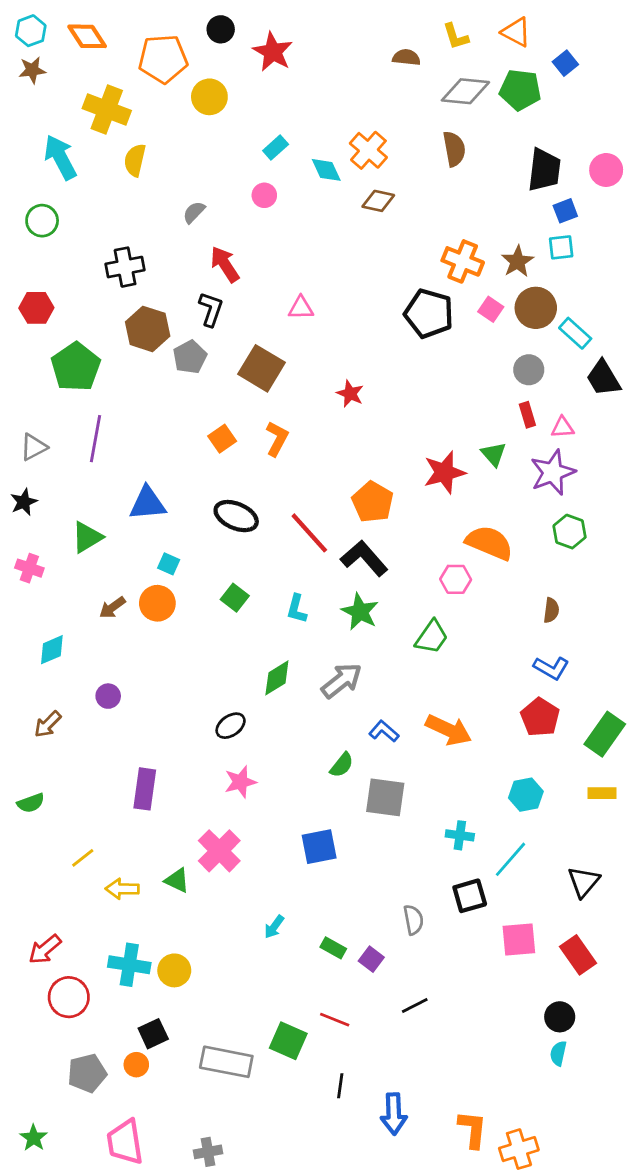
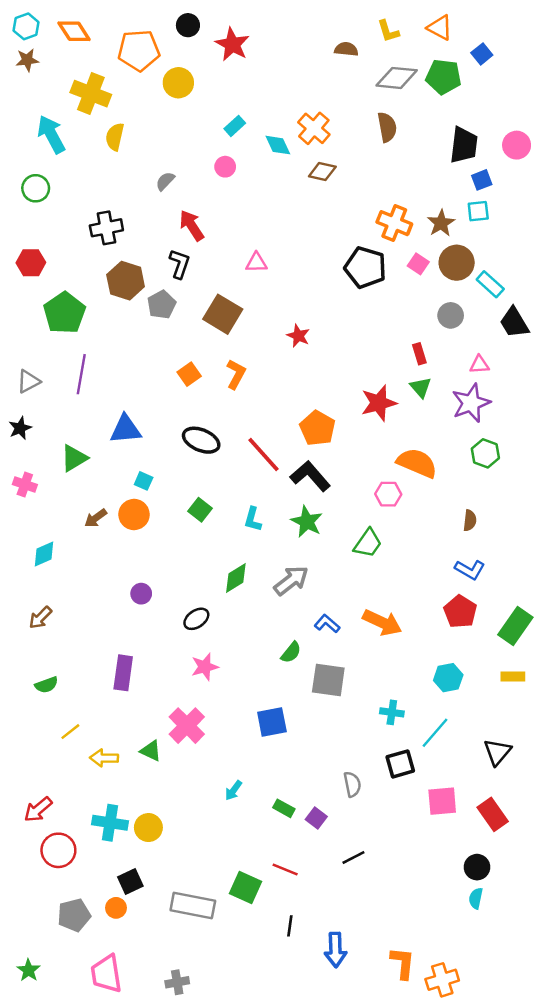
red rectangle: (527, 415) -> (419, 354), moved
purple circle: (108, 696) -> (141, 594), moved
green semicircle: (31, 803) -> (46, 685), moved

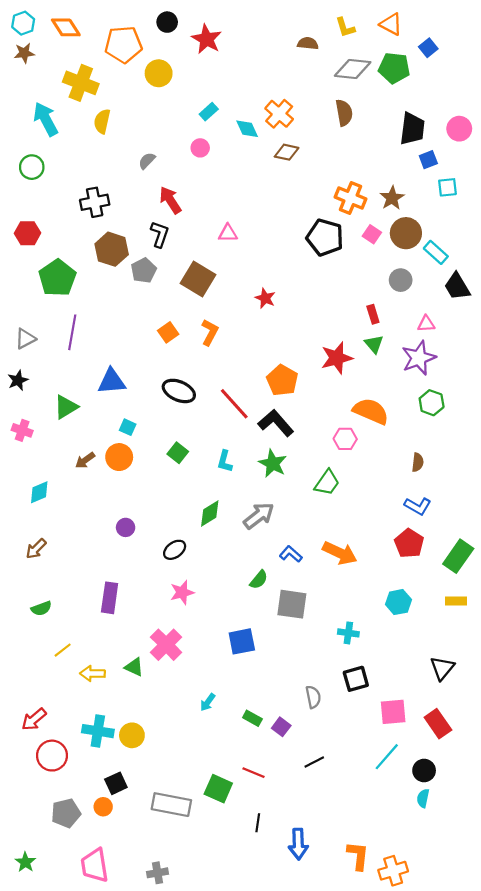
cyan square: (478, 211) -> (448, 187), moved
cyan line: (435, 733) -> (387, 757), moved

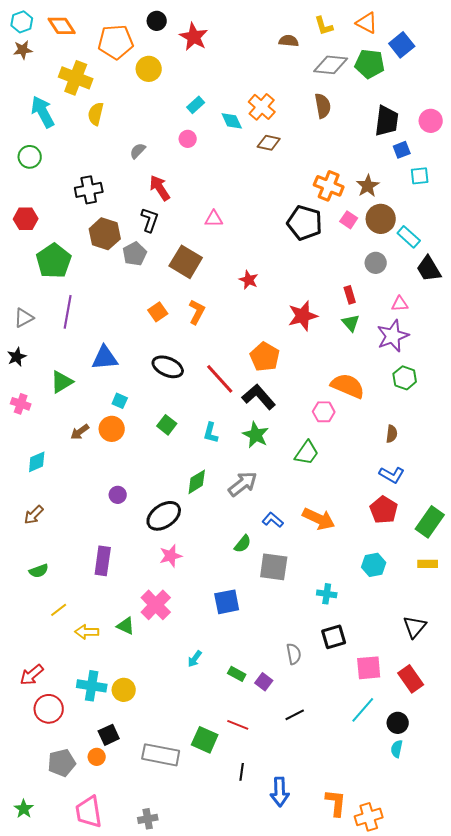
blue square: (428, 48) -> (402, 45), size x1.4
red star: (337, 358) -> (303, 316), moved
black ellipse: (175, 550) -> (164, 516), size x1.6

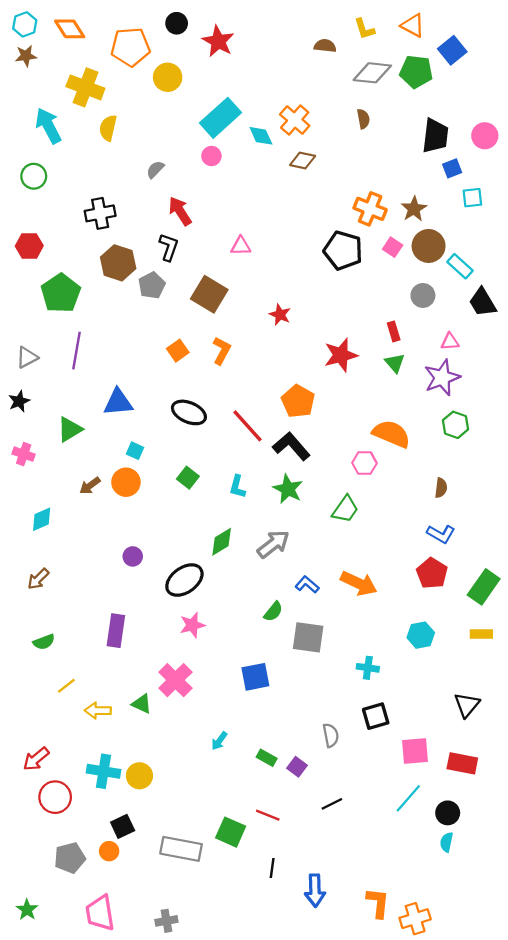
cyan rectangle: (196, 105) -> (220, 118), size x2.0
brown semicircle: (323, 106) -> (363, 119), size x0.7
red rectangle: (411, 679) -> (462, 763), turned -44

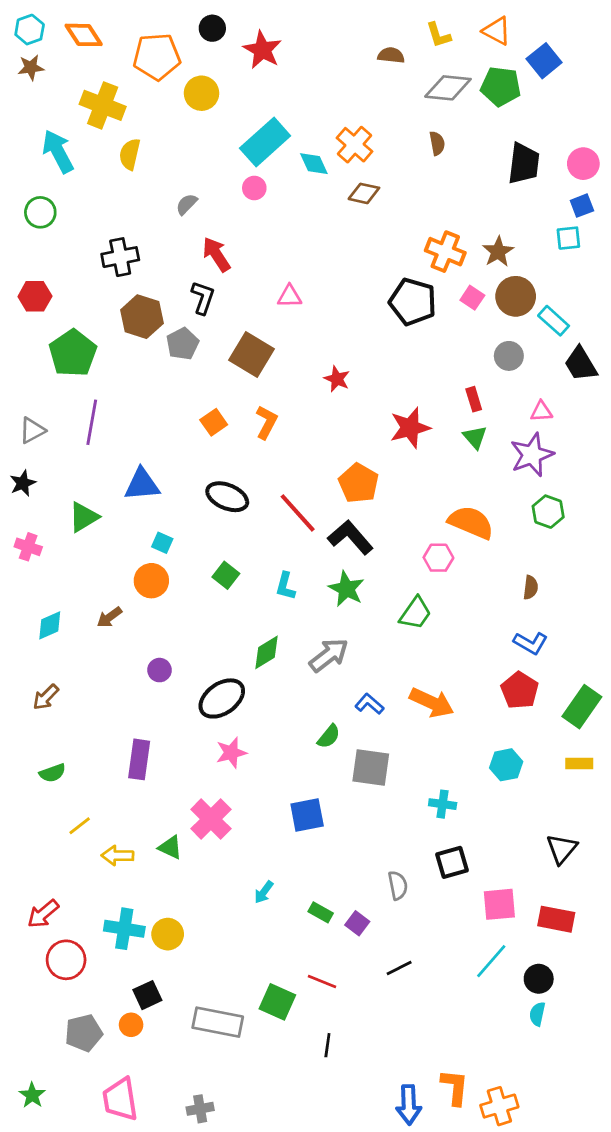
blue square: (452, 168) -> (582, 206), moved
brown arrow: (90, 486) -> (109, 617), moved
blue arrow: (315, 890) -> (409, 1105), moved

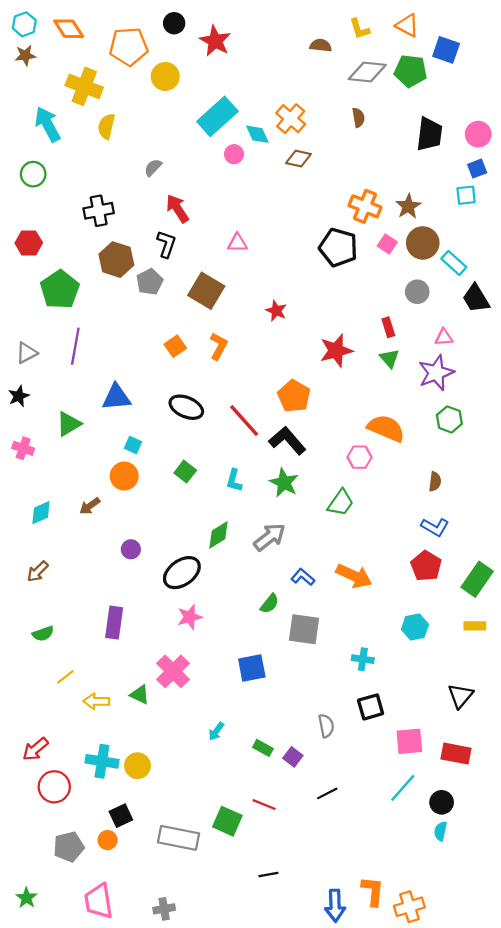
blue square: (544, 61) -> (446, 50), turned -32
pink circle: (254, 188) -> (234, 154), moved
black line: (327, 1045) -> (268, 874), moved, turned 72

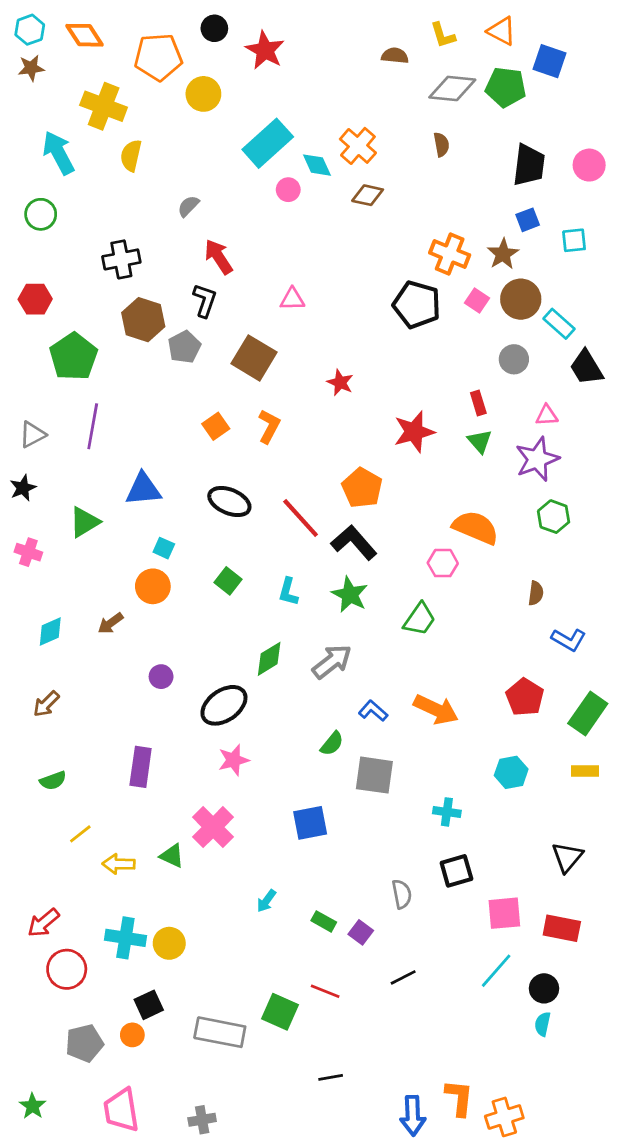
blue square: (477, 169) -> (528, 220), moved
blue L-shape: (435, 527) -> (569, 640), moved

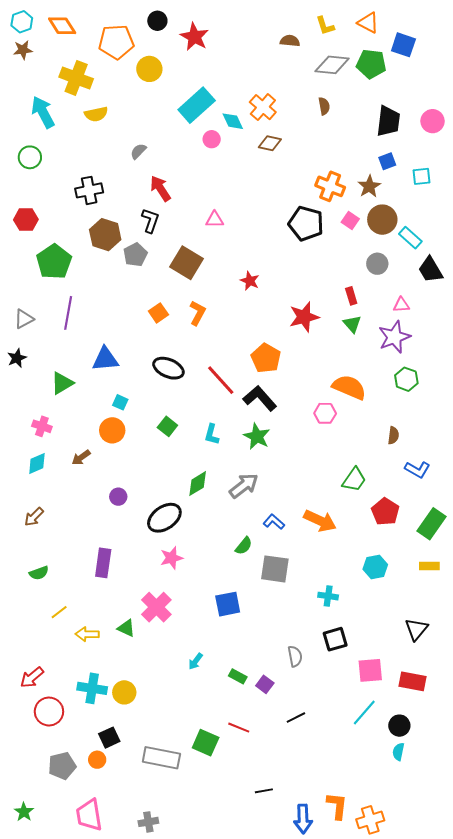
yellow semicircle: (131, 156) -> (96, 114), turned -115
pink cross: (28, 552) -> (42, 426), moved
green trapezoid: (420, 619) -> (354, 480), moved
black line: (331, 1077) -> (264, 791), moved

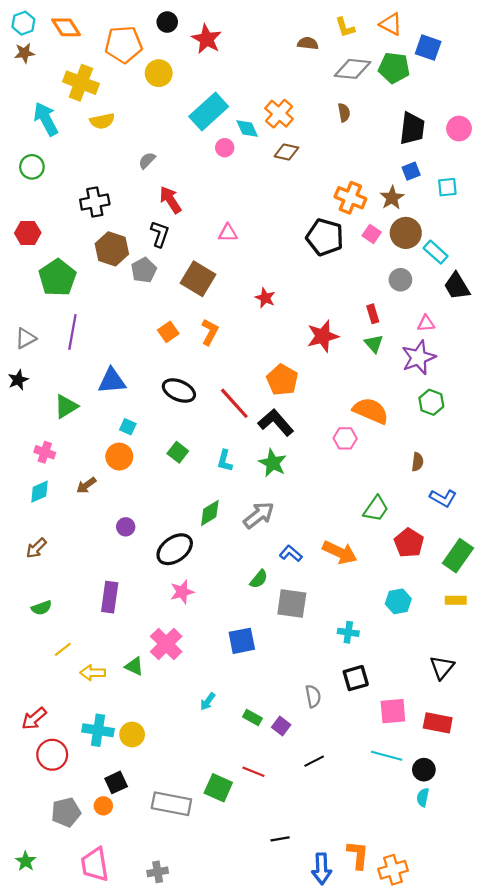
cyan line: (364, 713) -> (387, 756), turned 64

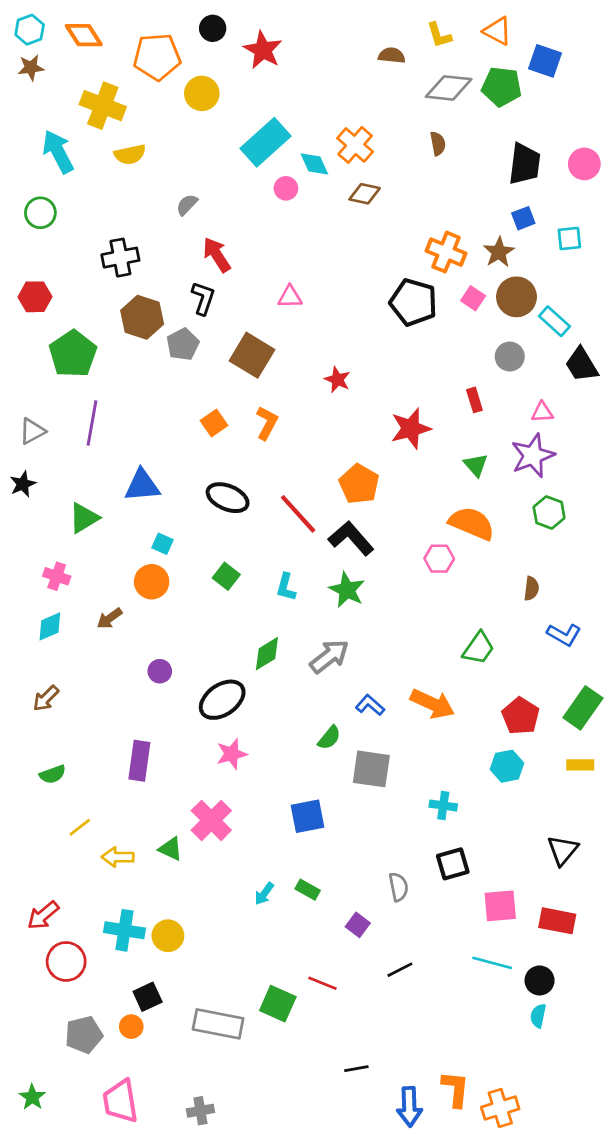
green triangle: (374, 344) -> (476, 465), moved
red pentagon: (409, 543) -> (521, 716), moved
green rectangle: (252, 717) -> (308, 890), moved

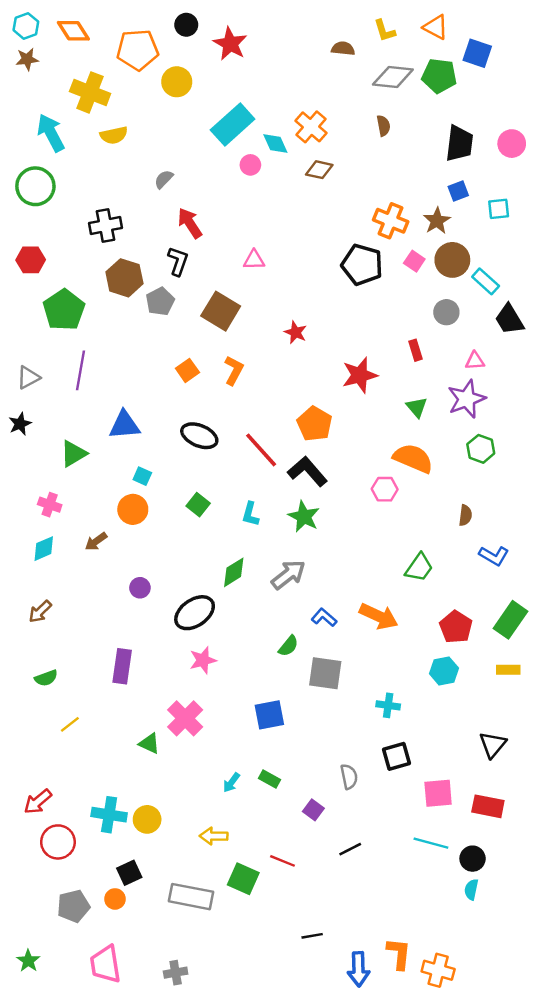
green circle: (40, 213) -> (35, 186), size x1.4
yellow arrow: (118, 857) -> (214, 836), moved
orange cross: (500, 1108) -> (438, 970), turned 32

